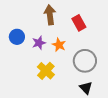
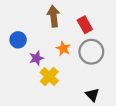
purple star: (39, 43) -> (36, 58), moved
gray circle: (85, 61) -> (91, 52), moved

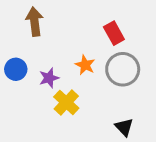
brown arrow: (54, 16) -> (35, 22), moved
blue circle: (18, 40) -> (16, 69), moved

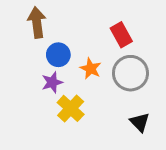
blue circle: (16, 69) -> (58, 55), moved
black triangle: (124, 127) -> (140, 122), moved

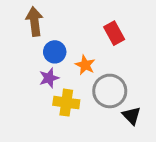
gray circle: (130, 73) -> (110, 91), moved
yellow cross: (71, 108) -> (66, 103), turned -35

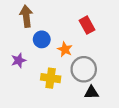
purple star: (49, 78) -> (19, 60), moved
black triangle: (131, 116) -> (91, 92), moved, turned -48

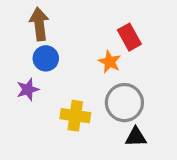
blue circle: (42, 39) -> (46, 58), moved
orange star: (65, 49) -> (110, 62), moved

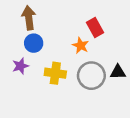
yellow cross: (75, 116) -> (55, 73), moved
black triangle: (136, 137) -> (118, 72), moved

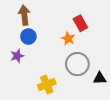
black triangle: (118, 72) -> (100, 78), moved
yellow cross: (55, 73) -> (47, 84), moved, turned -30

